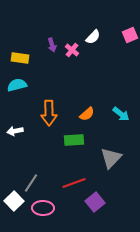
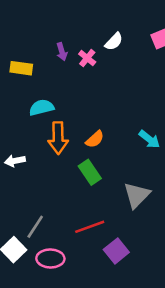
cyan semicircle: (17, 85) -> (42, 108), moved
orange semicircle: (87, 114) -> (95, 139), moved
green rectangle: (74, 140) -> (90, 172), turned 60

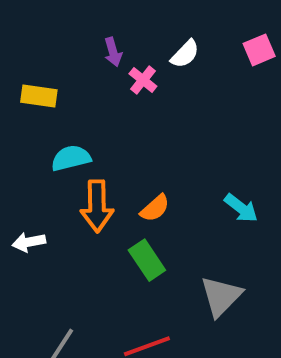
purple arrow: (62, 52) -> (113, 52), moved

